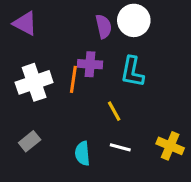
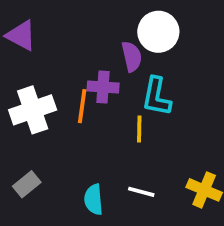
purple semicircle: (104, 26) -> (132, 57), moved
yellow line: (114, 111) -> (139, 129), moved, turned 30

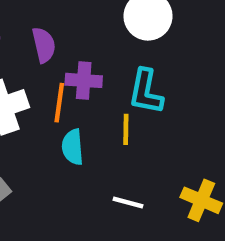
purple semicircle: (132, 57) -> (44, 45), moved
cyan semicircle: (94, 199) -> (73, 147), moved

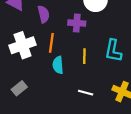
purple cross: (84, 80) -> (77, 23), moved
cyan L-shape: (146, 92) -> (113, 51), moved

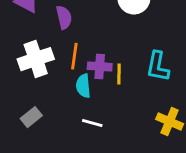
purple cross: (77, 23) -> (100, 66), moved
white line: (86, 93) -> (92, 123), moved

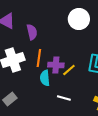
yellow line: (119, 74) -> (69, 70), turned 48
white line: (92, 123) -> (64, 98), moved

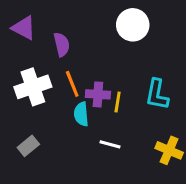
orange line: (39, 58) -> (72, 84), turned -30
yellow line: (69, 70) -> (118, 102), turned -40

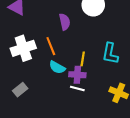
purple semicircle: (62, 45) -> (65, 22), moved
purple cross: (98, 94) -> (77, 75), moved
cyan semicircle: (81, 114) -> (57, 67), turned -56

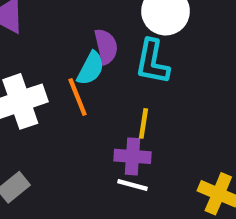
cyan L-shape: (110, 54) -> (152, 62), moved
cyan semicircle: (57, 67) -> (91, 68), moved, turned -91

